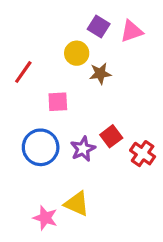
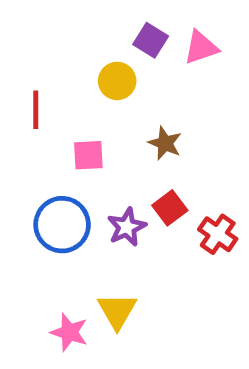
red line: (23, 72) -> (36, 110), turned -35
brown star: (100, 74) -> (165, 143), moved, turned 30
yellow triangle: (77, 204) -> (117, 311), turned 36

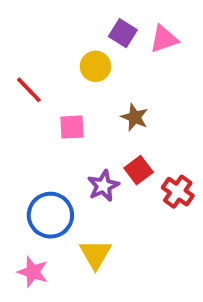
red line: (36, 110) -> (29, 90), turned -44
blue circle: (62, 225) -> (50, 215), moved
pink star: (69, 332) -> (33, 272), moved

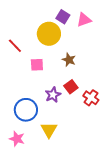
yellow circle: (95, 66) -> (49, 34), size x1.5

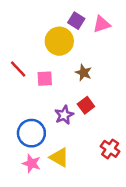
red line: (15, 46) -> (18, 69), moved
red cross: (91, 98) -> (110, 149), moved
yellow triangle: (49, 130) -> (59, 157), turned -30
pink star: (17, 139) -> (31, 163), moved

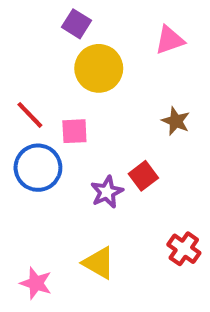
purple square: (76, 21) -> (76, 24), moved
brown star: (83, 73) -> (176, 121), moved
blue circle: (31, 133) -> (38, 168), moved
pink star: (31, 163) -> (36, 283), moved

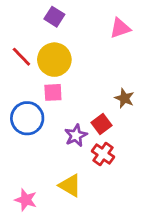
yellow circle: (99, 68) -> (54, 60), moved
red line: (30, 115) -> (21, 57), moved
brown star: (176, 121) -> (124, 98), moved
red cross: (184, 249) -> (103, 154), moved

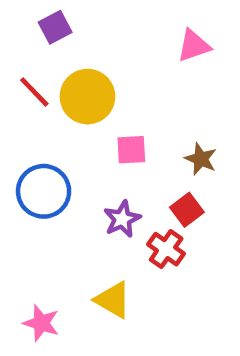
purple square: (54, 17) -> (55, 27), moved, turned 30
pink square: (53, 92) -> (131, 150), moved
red square: (102, 124) -> (187, 210), moved

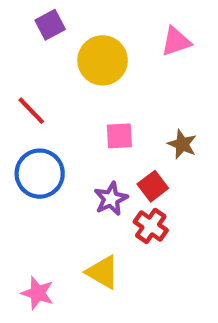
red line: (34, 92) -> (31, 111), moved
yellow circle: (87, 97) -> (103, 60), moved
red square: (187, 210) -> (153, 186), moved

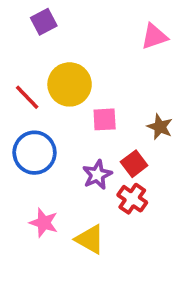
yellow circle: (103, 60) -> (70, 84), moved
pink star: (38, 293) -> (44, 223), moved

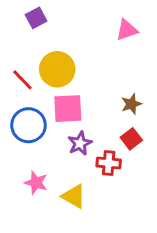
pink square: (105, 119) -> (68, 109), moved, size x1.5
brown star: (160, 127) -> (131, 104), turned 30
red square: (134, 164) -> (131, 139), moved
red cross: (132, 199) -> (109, 163), turned -30

